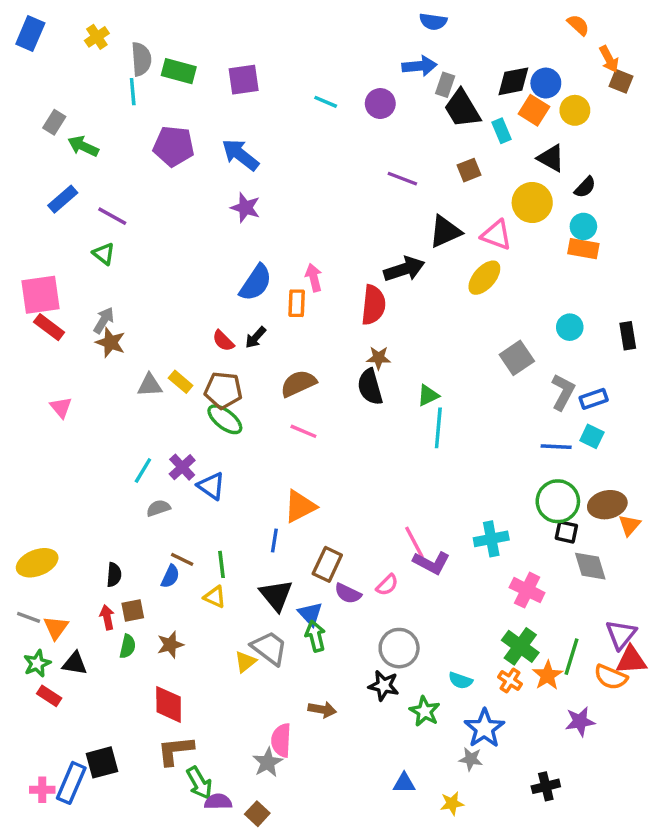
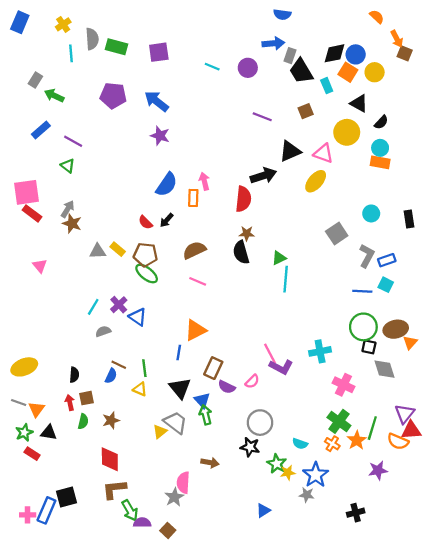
cyan line: (133, 92) -> (71, 53), moved
blue triangle: (404, 783) -> (263, 510), turned -32
yellow star: (452, 803) -> (288, 473), moved

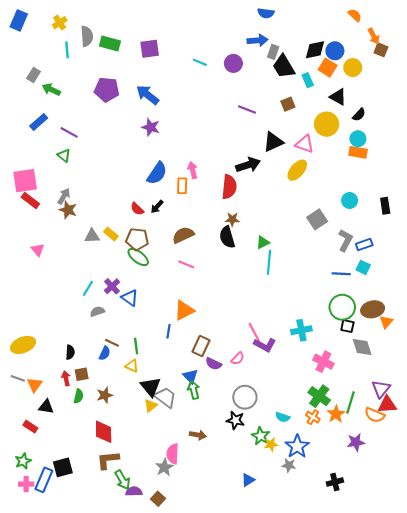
black triangle: (180, 388) -> (151, 387), moved
green star: (24, 433) -> (23, 461), moved

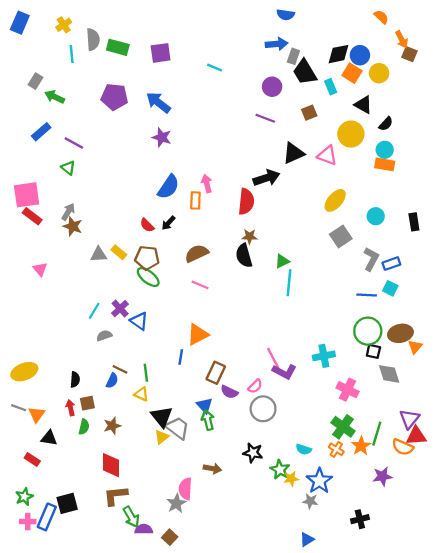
purple circle: (233, 63) -> (272, 87), moved
yellow ellipse: (297, 170) -> (335, 200), moved
gray circle: (245, 397) -> (263, 409), moved
blue triangle: (248, 480) -> (307, 539), moved

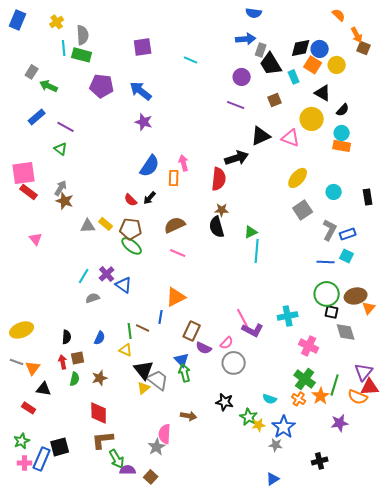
green rectangle: (118, 47) -> (82, 55), moved
brown line: (120, 369) -> (143, 328), moved

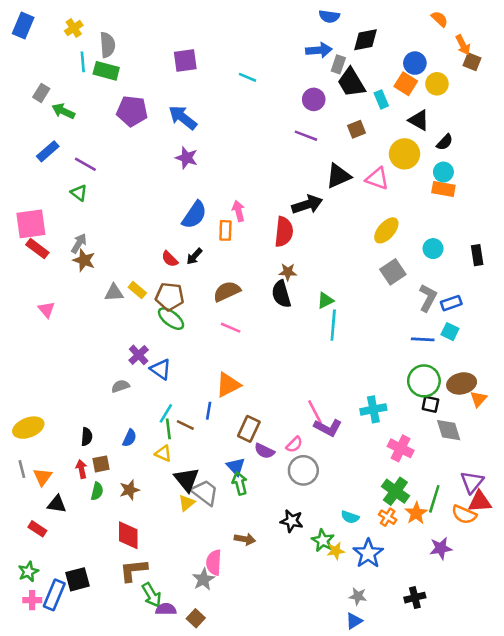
black diamond: (301, 48) -> (366, 40), moved
cyan line: (84, 276) -> (166, 413), moved
gray line: (17, 362) -> (22, 469), turned 56
gray star: (276, 445) -> (358, 596), moved

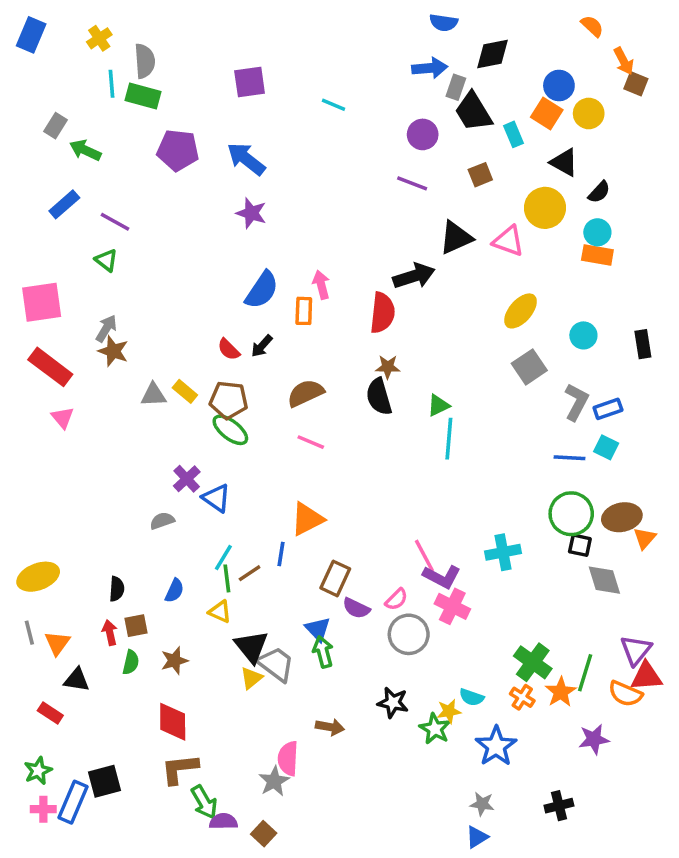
red rectangle: (37, 249) -> (50, 367), moved, size x1.4
brown line: (185, 425) -> (250, 573), turned -60
pink cross: (401, 448) -> (452, 606), moved
yellow star: (336, 551) -> (449, 711), moved

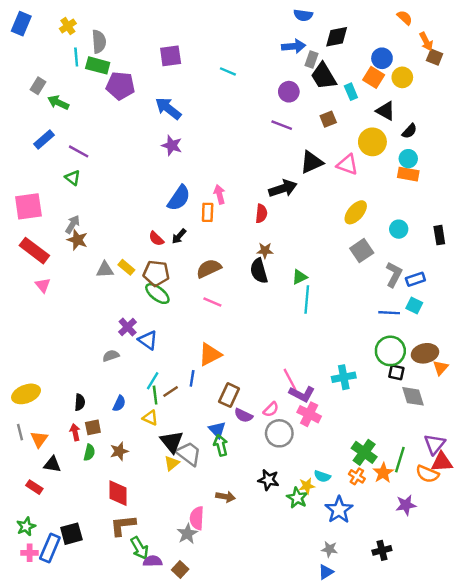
purple pentagon: (178, 150) -> (120, 86), moved
red semicircle: (382, 313) -> (261, 214), size x0.7

